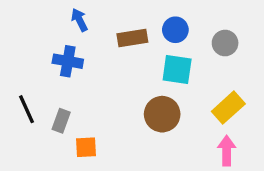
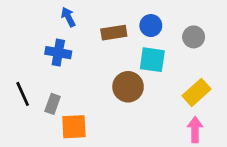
brown circle: (162, 114) -> (128, 87), moved
orange square: (86, 147) -> (74, 127), size x1.4

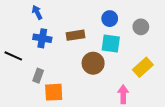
blue arrow: (68, 17) -> (37, 12), moved
brown rectangle: (114, 33) -> (75, 35), moved
black line: (23, 94) -> (13, 56), moved, turned -42
pink arrow: (195, 130) -> (123, 94), moved

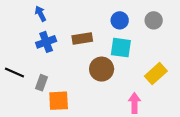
gray circle: (141, 27) -> (154, 20), moved
blue cross: (42, 38) -> (46, 42), turned -30
black line: (13, 56) -> (14, 72), moved

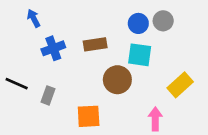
blue arrow: (40, 14) -> (34, 18), moved
gray circle: (154, 20) -> (163, 21), moved
orange square: (59, 101) -> (89, 116), moved

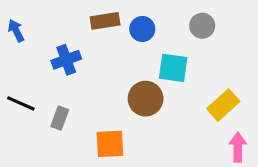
blue arrow: (34, 18) -> (16, 31), moved
blue circle: (138, 23) -> (142, 29), moved
brown rectangle: (95, 44) -> (105, 21), moved
pink arrow: (155, 119) -> (238, 147), moved

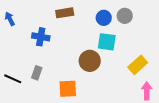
blue circle: (142, 29) -> (104, 18), moved
blue cross: (66, 60) -> (41, 37), turned 30
black line: (21, 103) -> (13, 79), moved

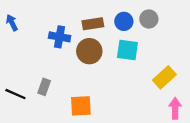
brown rectangle: (65, 13) -> (93, 24), moved
blue cross: (41, 37) -> (60, 37), moved
brown circle: (90, 61) -> (89, 51), moved

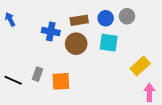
orange square: (81, 106) -> (61, 81), moved

